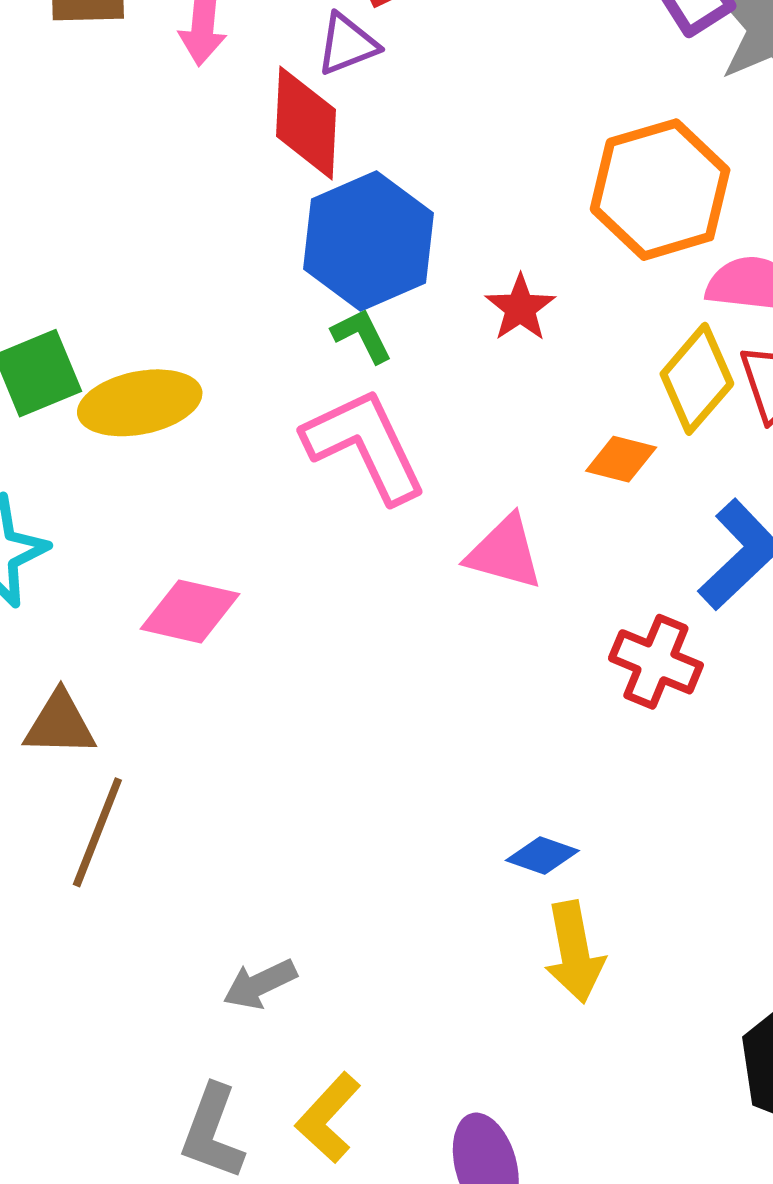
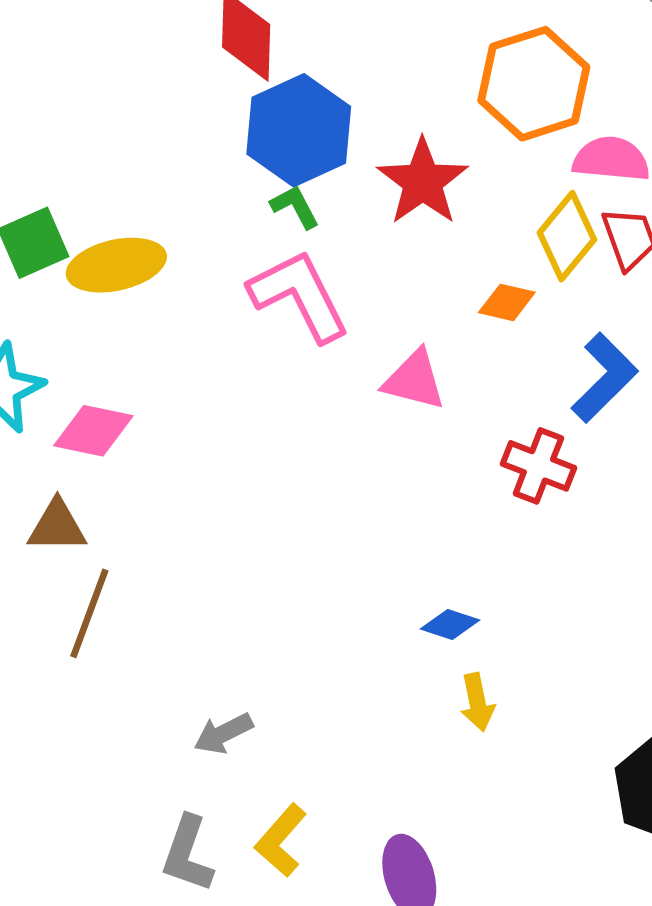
red star: (520, 308) -> (423, 182), size x1.6
pink diamond: (190, 611) -> (93, 431), moved
yellow arrow: (574, 952) -> (477, 702), size x0.7

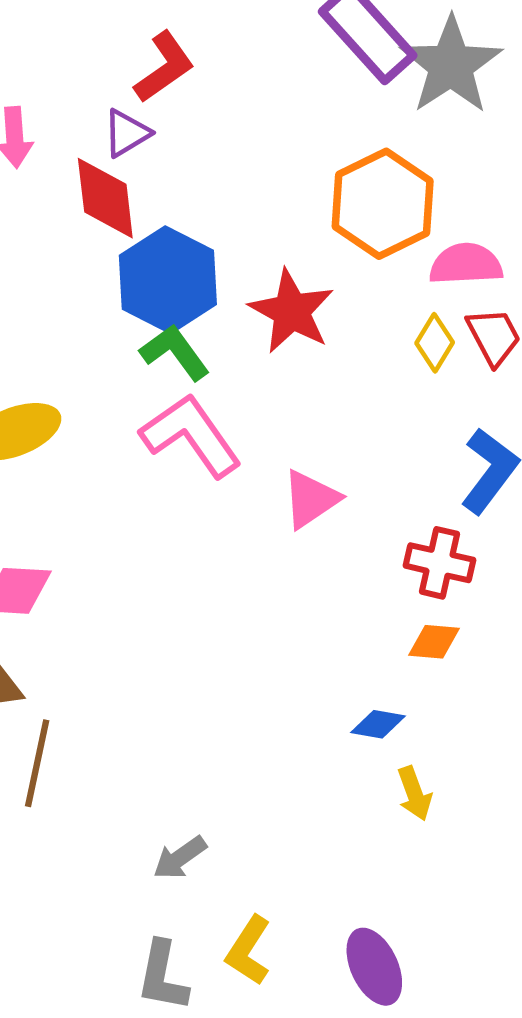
green L-shape: (295, 207) -> (175, 352), size x1.4
yellow diamond: (567, 236) -> (435, 343), size x0.7
orange diamond: (507, 302) -> (434, 642), moved
pink triangle: (414, 380) -> (311, 499), turned -40

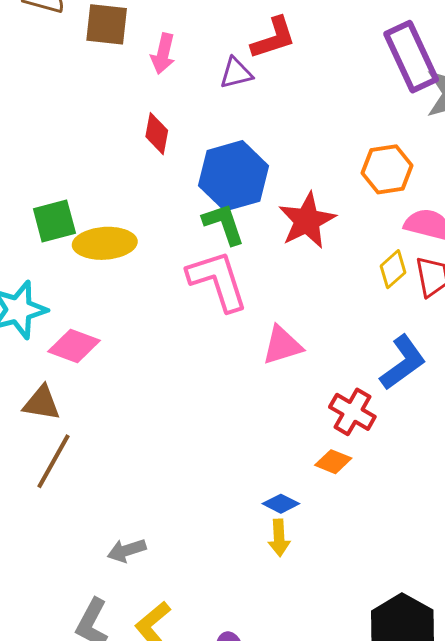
red diamond: (105, 198) -> (157, 134), moved, size x0.7
orange hexagon: (383, 204) -> (387, 169), size x0.7
yellow arrow: (414, 794) -> (279, 538), moved

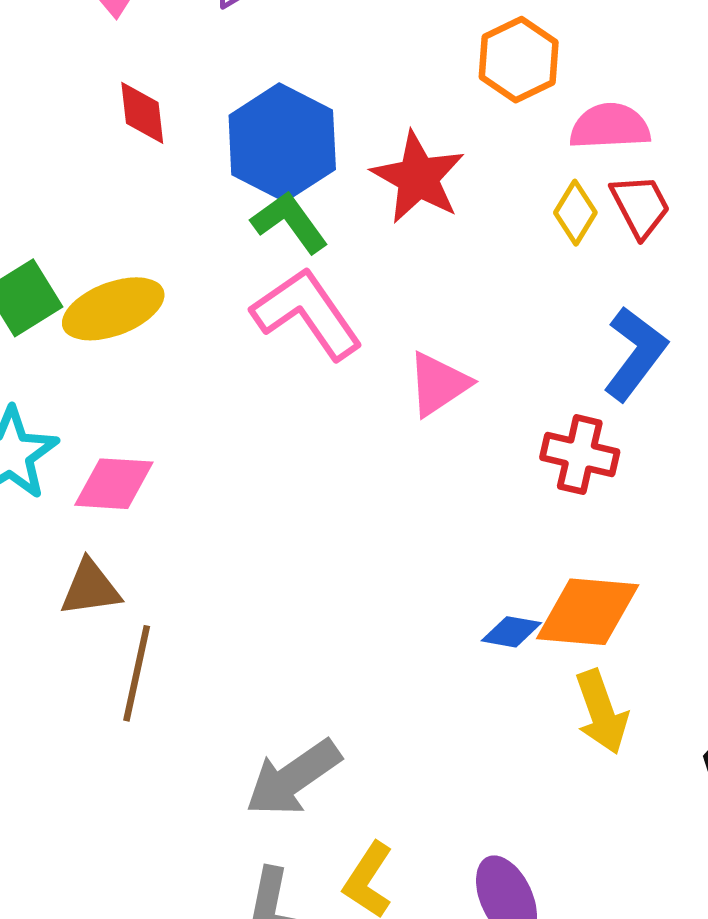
orange diamond: (333, 462) -> (588, 612), moved, size x1.8
yellow arrow: (279, 538) -> (601, 712), moved, size x1.4
gray arrow: (127, 550) -> (293, 778), size x1.6

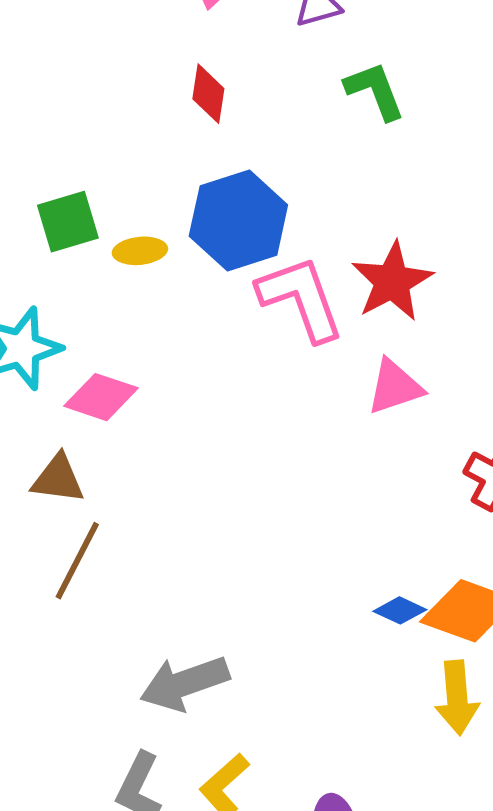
blue hexagon: (282, 142) -> (238, 221), moved
red star: (418, 177) -> (392, 282), moved
green L-shape: (290, 222) -> (375, 91), moved
yellow ellipse: (113, 309) -> (140, 251), size x0.6

